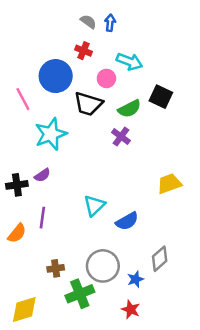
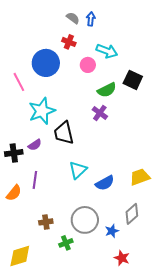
black trapezoid: (88, 104) -> (64, 133), moved, turned 60
yellow trapezoid: (169, 184) -> (140, 177), moved
green cross: (80, 294) -> (66, 243), size x0.6
red star: (131, 309) -> (122, 258), moved

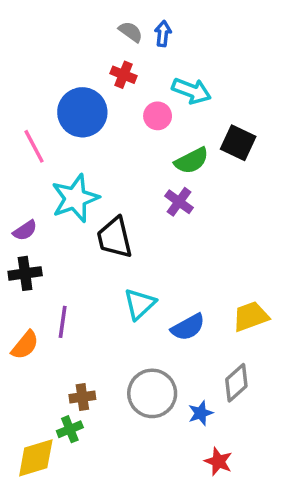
purple semicircle: (35, 145) -> (25, 230), moved
green cross: (66, 243) -> (70, 429), moved

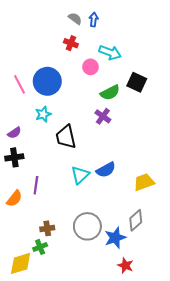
blue circle: (82, 112) -> (47, 81), moved
cyan star: (75, 198) -> (43, 114), size x0.6
blue semicircle: (188, 327) -> (106, 170), moved
blue star: (201, 413) -> (115, 238), size x1.5

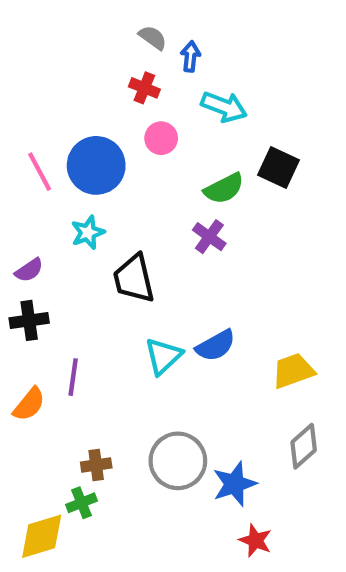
blue arrow: (94, 20) -> (190, 56), moved
pink circle: (90, 67) -> (161, 138), moved
gray diamond: (136, 220) -> (304, 446), moved

